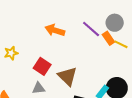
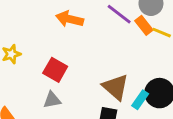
brown triangle: (67, 76) -> (116, 87), moved

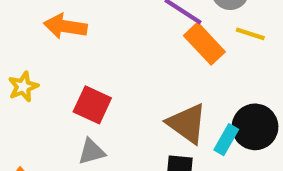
orange arrow: (70, 19) -> (65, 26), moved
orange rectangle: (144, 25) -> (204, 44), moved, size x1.4

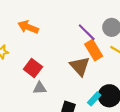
brown triangle: (187, 123) -> (80, 66), moved
gray triangle: (92, 152) -> (40, 88), moved

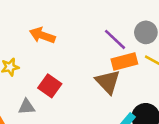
orange rectangle: (94, 50) -> (124, 61), turned -72
gray triangle: (40, 88) -> (27, 107), moved

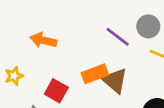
orange rectangle: (124, 61) -> (95, 74), moved

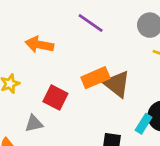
purple line: (118, 37) -> (91, 23), moved

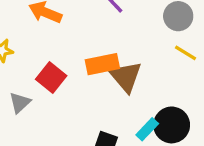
gray triangle: (34, 124) -> (20, 103), turned -42

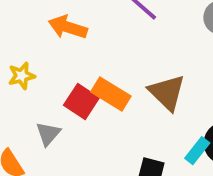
orange rectangle: (102, 64) -> (111, 94), moved, turned 48

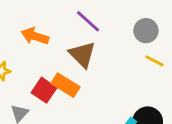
brown triangle: (167, 92) -> (82, 54), moved

